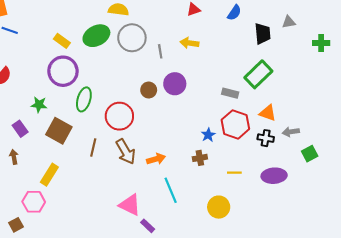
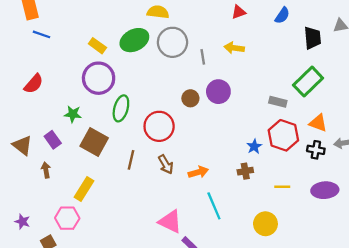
brown arrow: (126, 152) -> (166, 164), size x0.7

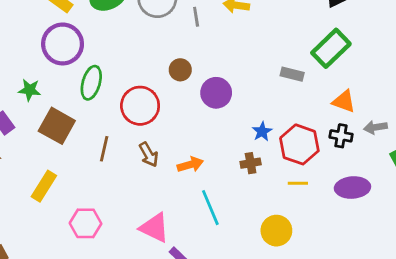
purple circle: (218, 92) -> (216, 93), moved
red hexagon: (283, 135) -> (299, 144), moved
pink hexagon: (67, 218) -> (86, 223), moved

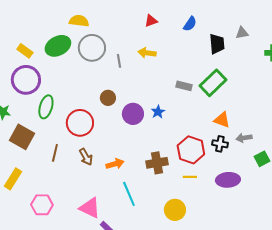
gray rectangle: (292, 74) -> (184, 86), moved
blue star: (262, 132) -> (158, 112), moved
brown cross: (251, 163) -> (157, 163), size x1.5

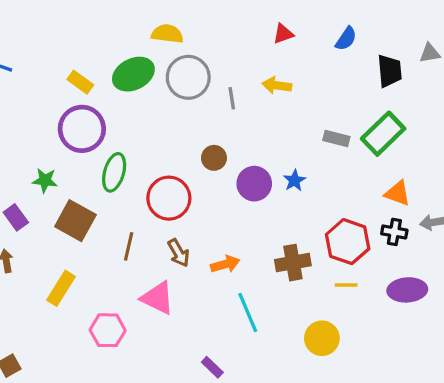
pink triangle: (90, 208) -> (158, 298), moved

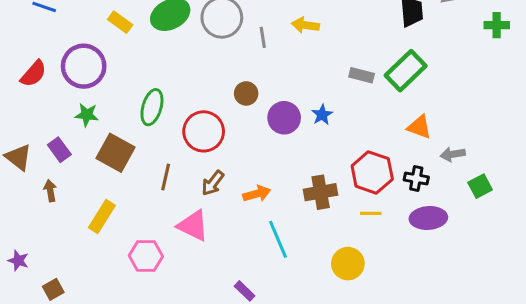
purple circle: (82, 129) -> (84, 66), moved
black cross: (394, 232) -> (416, 179), moved
brown arrow: (179, 253) -> (213, 183), turned 68

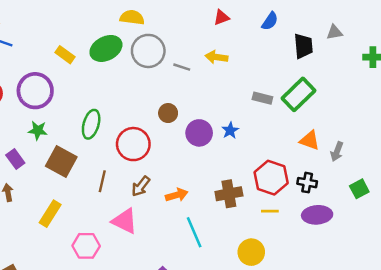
gray line: (263, 37) -> (182, 67), turned -63
gray arrow: (453, 154) -> (337, 152), moved, turned -60

